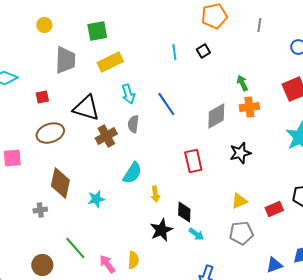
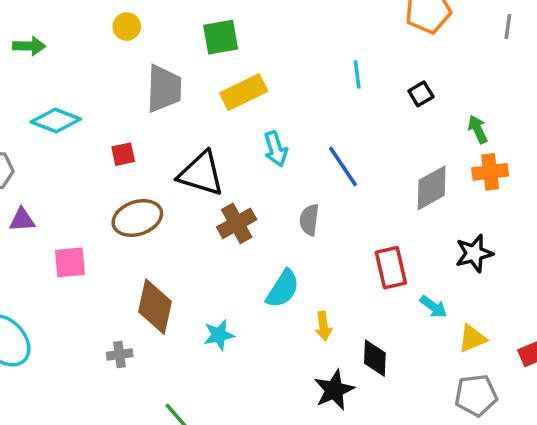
black square: (203, 51) -> (421, 94), moved
gray semicircle: (133, 124) -> (309, 220), moved
cyan arrow: (196, 234) -> (433, 307), moved

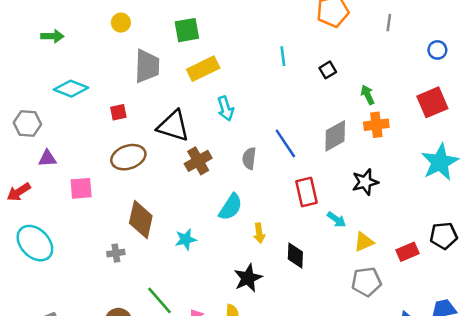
blue line: (343, 167) -> (285, 143), moved
black star: (334, 390) -> (248, 278), moved

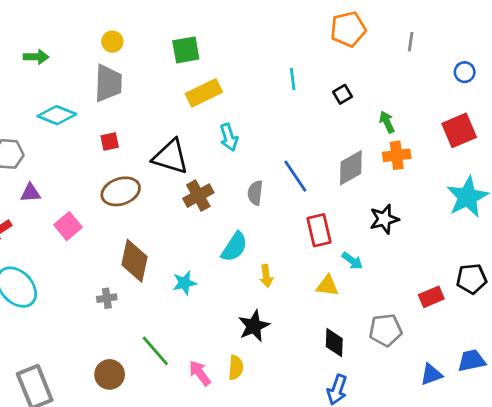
gray trapezoid: (147, 66) -> (108, 83), moved
pink square: (81, 188) -> (68, 226), turned -35
yellow triangle: (364, 242) -> (327, 286), moved, turned 30
black diamond: (295, 256) -> (334, 343), moved

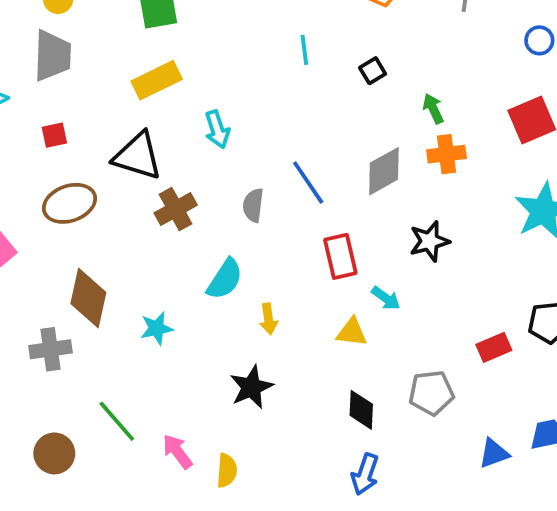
yellow rectangle: (204, 93) -> (157, 80), moved
gray cross: (107, 298) -> (51, 349), size x1.5
yellow semicircle: (236, 368) -> (227, 470), moved

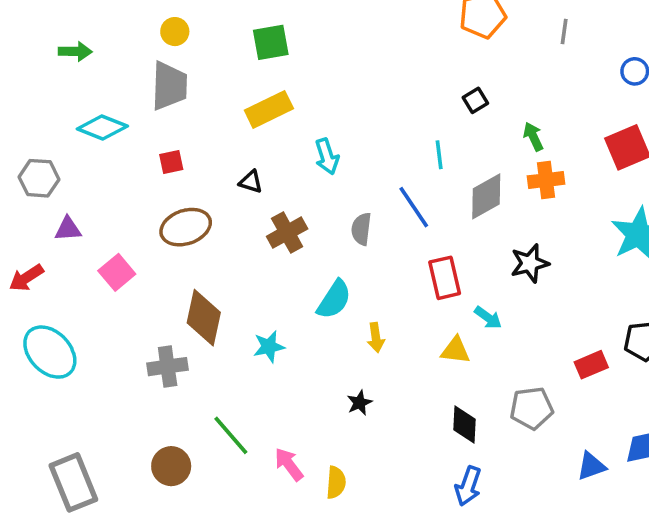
cyan line: (304, 50) -> (439, 155), moved
black triangle: (138, 156) -> (251, 182), size x0.5
black star: (251, 387) -> (359, 403), size x0.6

